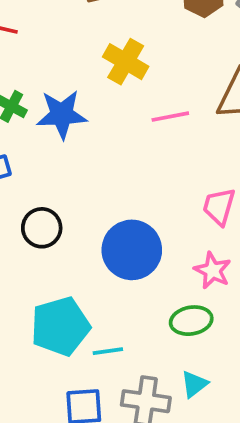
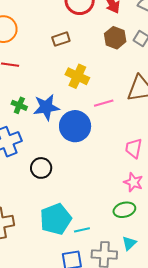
blue circle: (132, 250) -> (75, 126), moved

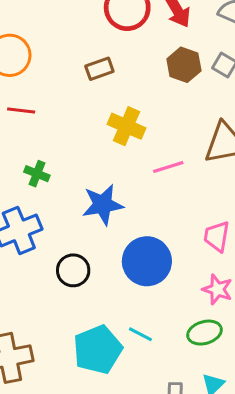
blue star: (46, 107) -> (103, 205), moved
blue circle: (75, 126) -> (147, 261), moved
cyan line: (82, 230) -> (140, 334), moved, turned 42

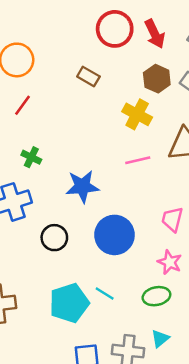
brown rectangle: (99, 69) -> (88, 77), turned 45
red line: (21, 110) -> (23, 105), turned -65
yellow cross: (127, 126) -> (137, 114), moved

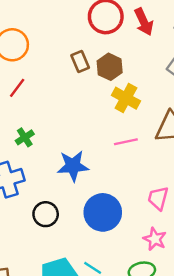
brown rectangle: (88, 77) -> (80, 61), turned 36
brown hexagon: (157, 79) -> (110, 67), moved
green cross: (31, 157) -> (25, 137), turned 30

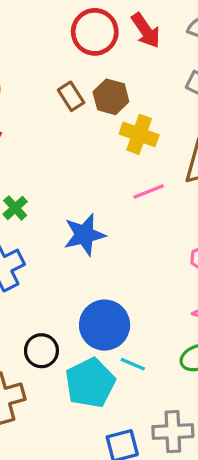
blue circle: (103, 212) -> (105, 325), moved
black circle: (46, 214) -> (41, 351), moved

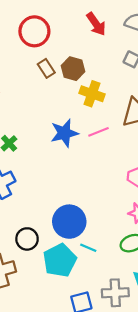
red circle: (95, 32) -> (34, 31), moved
blue star: (84, 235) -> (64, 133), moved

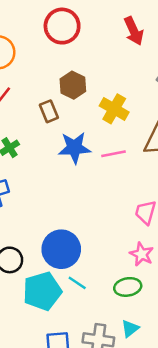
brown rectangle: (46, 68) -> (49, 111), moved
brown hexagon: (73, 69) -> (73, 85), moved

